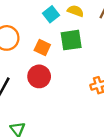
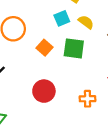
red circle: (39, 76) -> (44, 91), moved

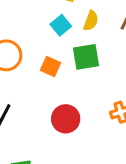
yellow semicircle: (86, 22) -> (91, 21), turned 91

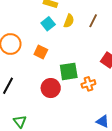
green square: (86, 57) -> (69, 71), moved

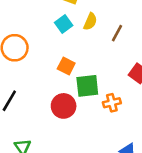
brown line: (93, 21) -> (117, 33), moved
orange square: (41, 52) -> (66, 66), moved

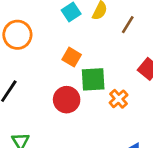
orange cross: (112, 103) -> (119, 99), turned -30

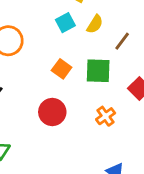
green square: (93, 79) -> (98, 71), moved

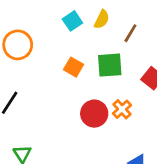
red circle: (52, 112) -> (94, 114), moved

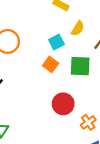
cyan square: (72, 21) -> (56, 42), moved
orange cross: (122, 109) -> (88, 122), moved

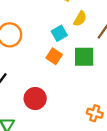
red circle: (63, 104) -> (35, 99), moved
orange cross: (88, 122) -> (95, 113), turned -35

